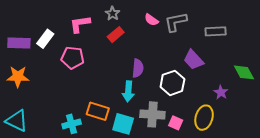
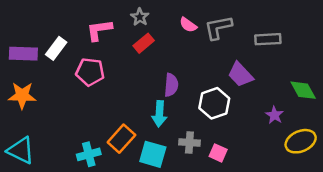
orange rectangle: (98, 111) -> (121, 139), turned -65
gray cross: (152, 114) -> (189, 143), size x0.7
yellow ellipse: (204, 118) -> (301, 141), moved, turned 50

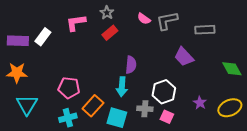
pink pentagon: (90, 72) -> (69, 88), moved
white hexagon: (214, 103) -> (164, 92), moved
purple star: (274, 115) -> (200, 103), moved
cyan triangle: (21, 150) -> (27, 105), moved, turned 35

